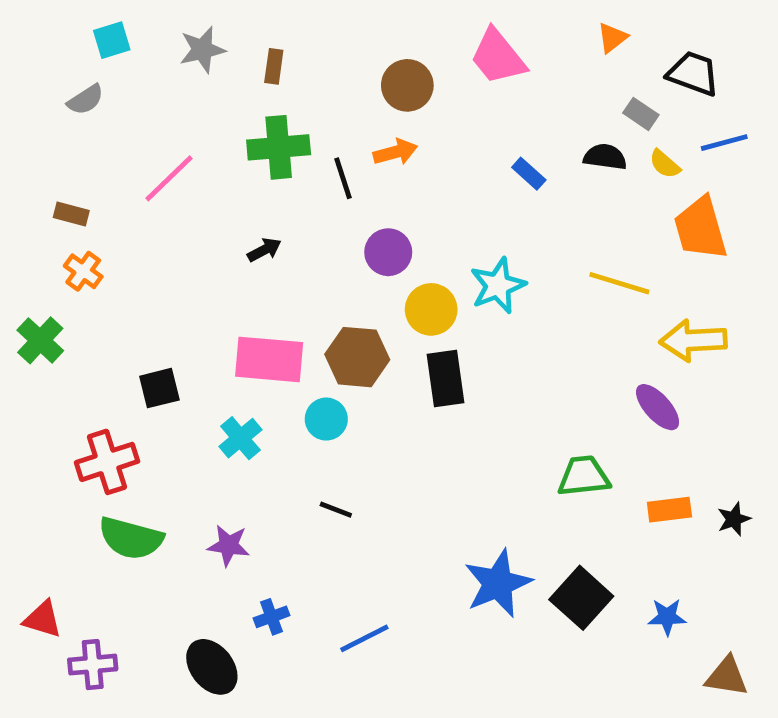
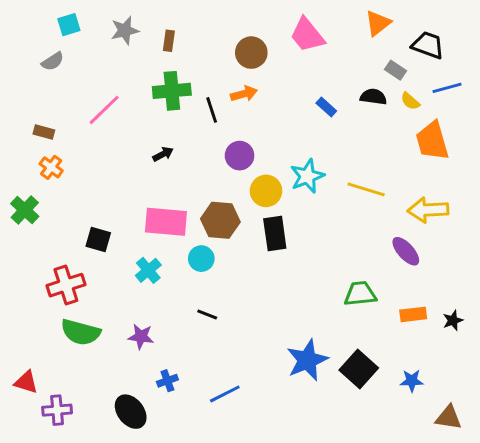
orange triangle: (612, 38) -> (378, 23), size x1.4
yellow line: (619, 283) -> (366, 189), moved
black square: (159, 388) -> (98, 239), turned 30

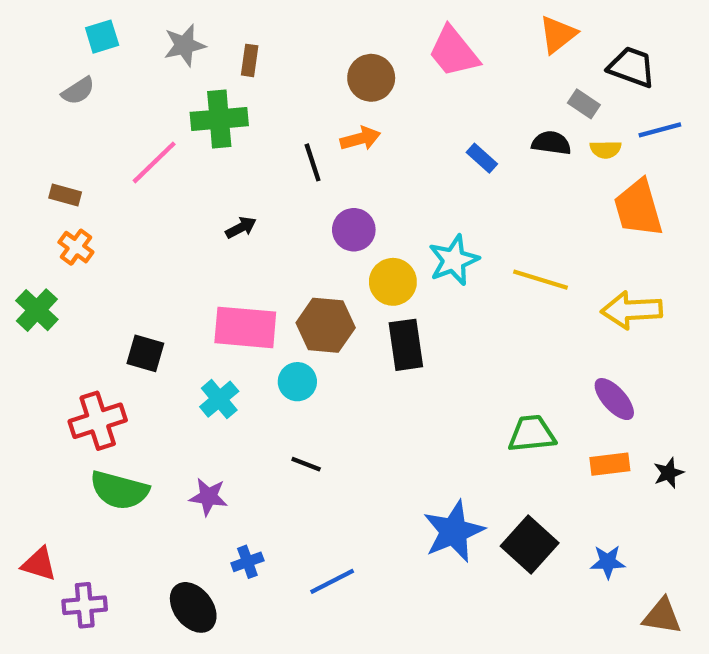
green cross: (172, 91) -> (219, 119), moved
yellow semicircle: (410, 101) -> (606, 149), turned -42
purple ellipse: (406, 251) -> (614, 399), moved

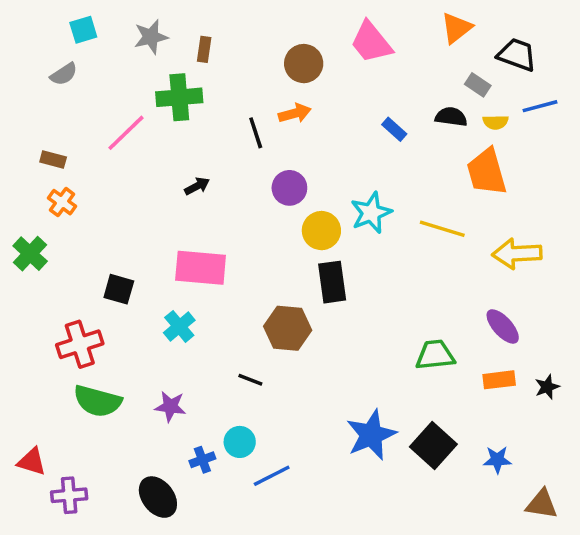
orange trapezoid: (638, 208) -> (487, 172), moved
brown hexagon: (326, 325) -> (288, 328), moved
cyan circle: (297, 382) -> (240, 442), moved

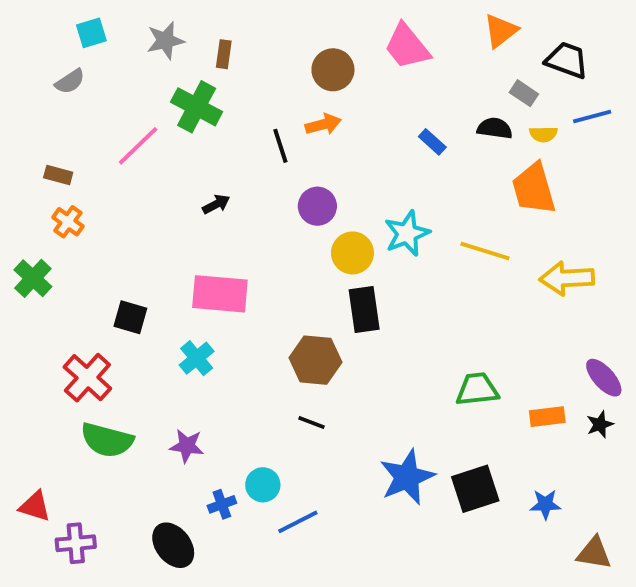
green cross: (179, 97) -> (197, 107), turned 33
purple ellipse: (503, 326) -> (604, 378), moved
red cross: (80, 344) -> (87, 378), turned -30
black line: (250, 380) -> (312, 422), moved
black square: (433, 446) -> (475, 489), turned 30

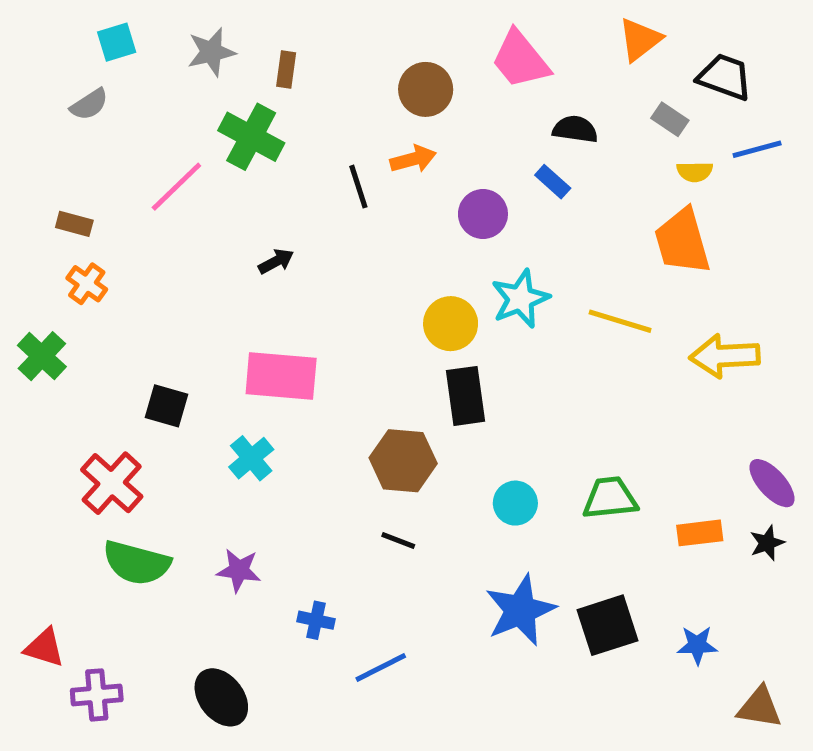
black semicircle: (495, 128) -> (575, 129), moved
purple circle: (317, 206) -> (483, 214), moved
cyan circle: (263, 485) -> (515, 503), moved
blue cross: (222, 504) -> (316, 620), moved, turned 32

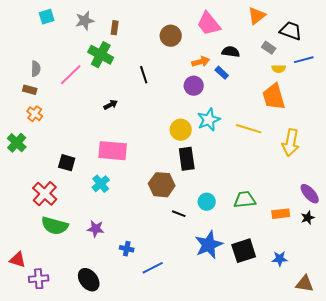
gray semicircle: (89, 104) -> (36, 69), moved, turned -56
orange arrow: (413, 159) -> (201, 62), moved
yellow arrow: (725, 356) -> (291, 143), turned -76
black line: (398, 540) -> (179, 214), moved

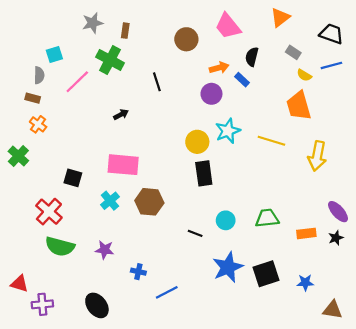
cyan square: (47, 17) -> (54, 55), moved
black trapezoid: (291, 31) -> (331, 34), moved
black semicircle: (231, 52) -> (252, 57), turned -84
yellow semicircle: (279, 69) -> (304, 75), turned 32
brown hexagon: (162, 185) -> (149, 202), moved

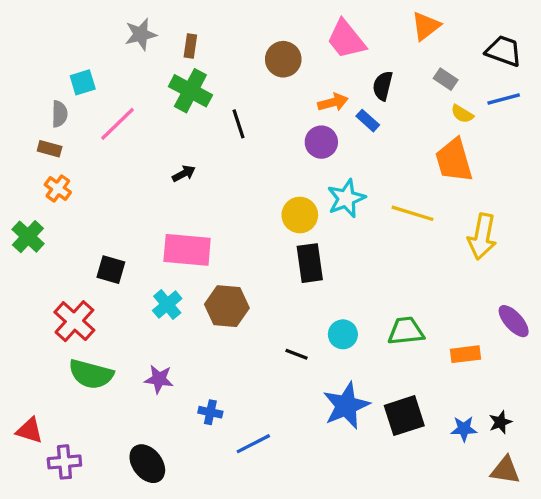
green cross: (110, 60) -> (190, 91), moved
black star: (336, 238) -> (500, 422), moved

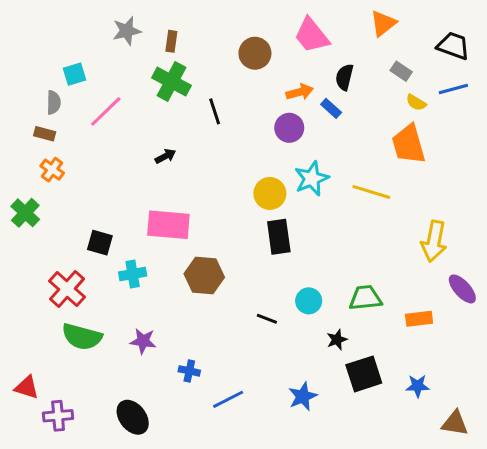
yellow arrow: (482, 237) -> (434, 241), moved
cyan cross: (167, 305) -> (133, 274), moved, turned 30
blue star: (346, 406) -> (303, 396), moved, size x0.7
black star: (500, 422) -> (337, 340), moved

